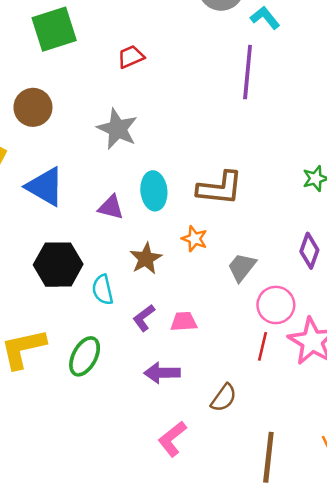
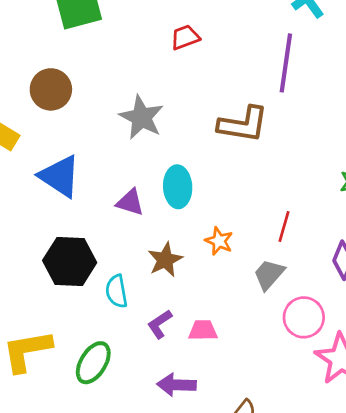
red trapezoid: (131, 57) -> (185, 37), moved
brown L-shape: (220, 188) -> (243, 124), moved
red line: (263, 346) -> (284, 226), moved

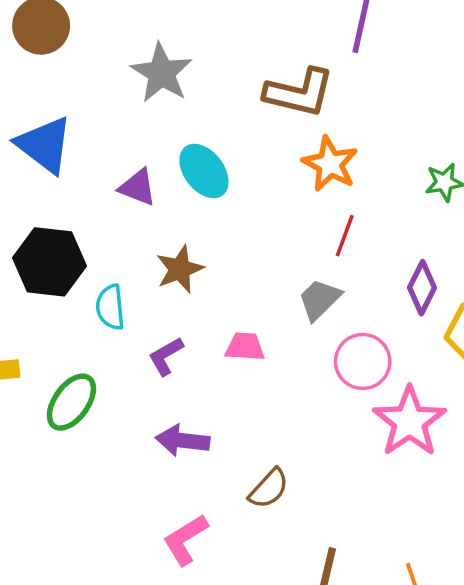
cyan ellipse: (178, 187) -> (204, 171), turned -39
orange star: (219, 241) -> (330, 164), moved, size x1.4
pink trapezoid: (203, 330) -> (245, 347), moved

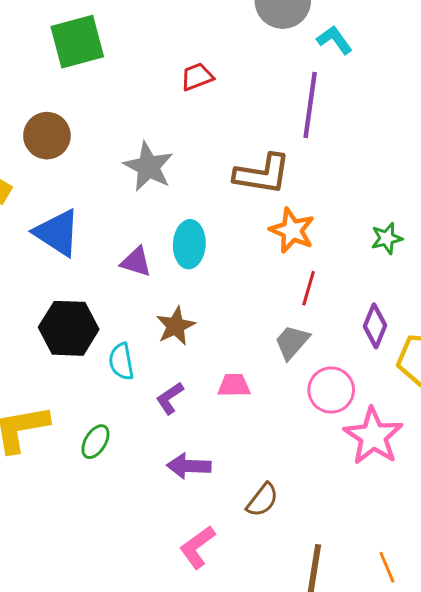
cyan ellipse: (204, 171) -> (189, 244), turned 45
green ellipse: (71, 402) -> (95, 442), size x0.7

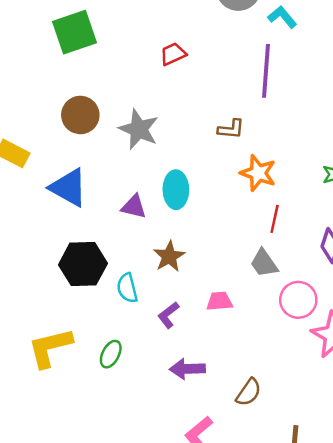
brown circle: (47, 136) -> (80, 115), moved
brown L-shape: (262, 174) -> (231, 129), size x0.6
gray trapezoid: (292, 342) -> (264, 263), turned -72

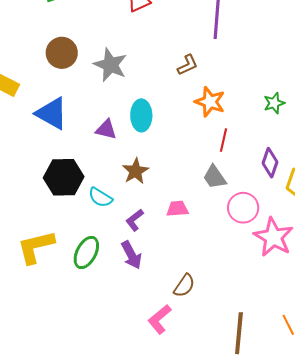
brown L-shape: (231, 129) -> (188, 65), turned -30
cyan semicircle: (127, 288) -> (100, 197), turned -45
green ellipse: (111, 354) -> (86, 253), size x1.4
purple arrow: (187, 369) -> (131, 255), moved, turned -116
brown semicircle: (249, 392) -> (184, 286), moved

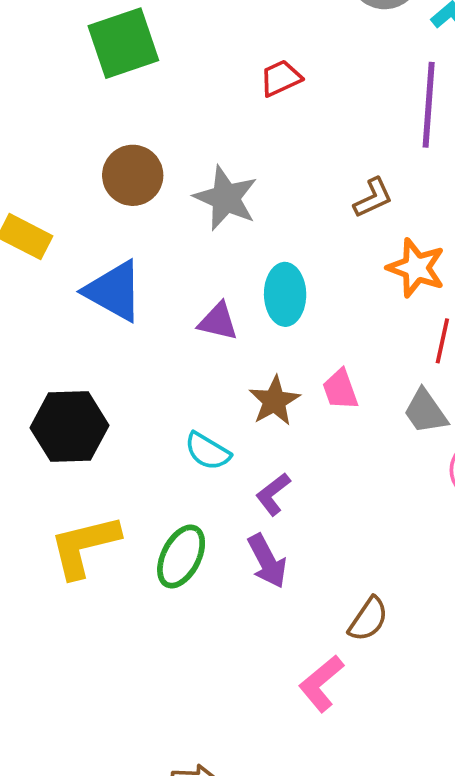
black hexagon: (64, 177) -> (69, 427), moved
pink trapezoid: (177, 209) -> (340, 389), moved, turned -105

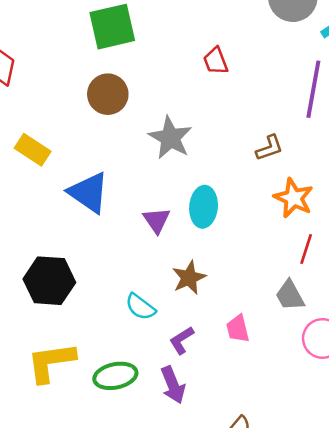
red trapezoid: (281, 78) -> (216, 61), turned -92
brown circle: (133, 175) -> (108, 94), moved
purple triangle: (218, 321) -> (157, 220), turned 36
pink trapezoid: (340, 389) -> (238, 329), moved
green ellipse: (181, 557) -> (115, 376), turned 45

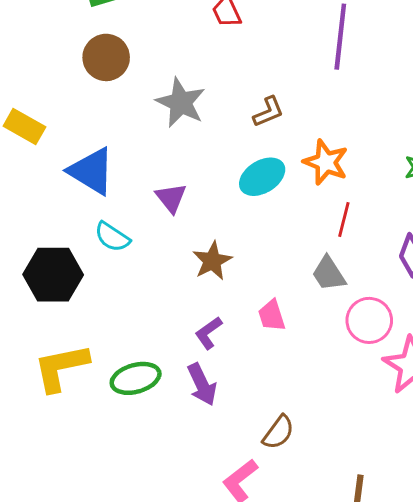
brown L-shape: (269, 148) -> (268, 112), moved
cyan ellipse: (204, 207) -> (262, 177), moved, turned 57
cyan semicircle: (140, 307) -> (112, 237), moved

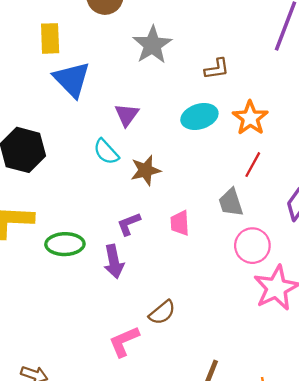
yellow rectangle: (24, 126) -> (50, 38), moved, turned 44
cyan semicircle: (112, 237) -> (106, 152), moved

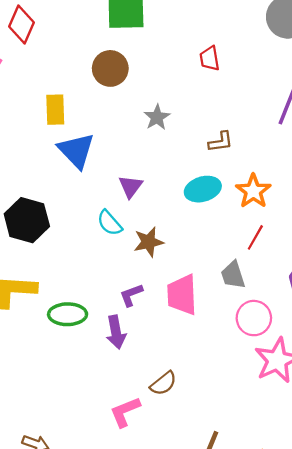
gray star: (152, 45) -> (157, 117), size x0.7
pink trapezoid: (180, 223) -> (182, 295), size x1.6

